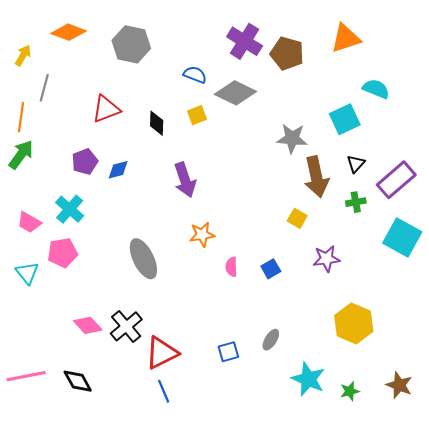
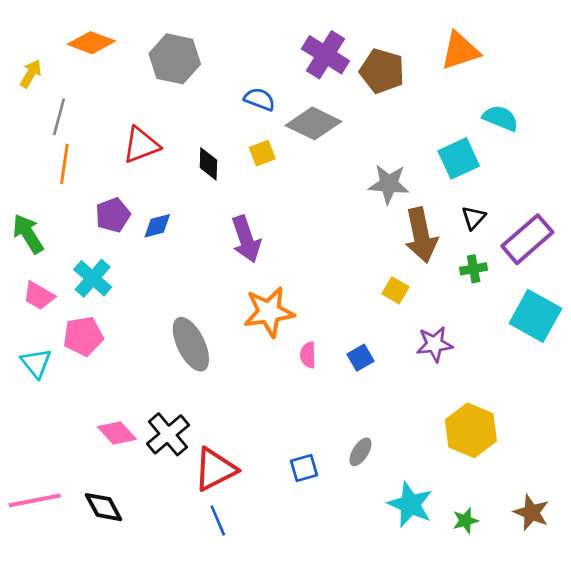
orange line: (21, 117) -> (64, 164), moved
green arrow: (21, 155) -> (28, 234), moved, turned -68
orange star: (202, 234) -> (269, 312), size x1.5

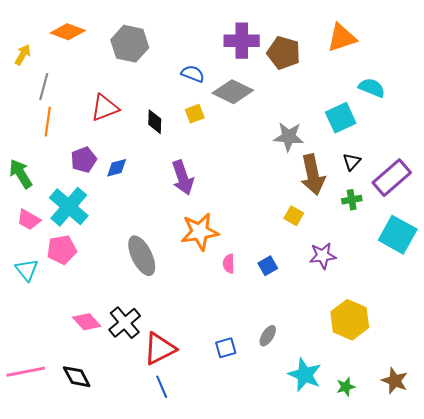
purple cross: (325, 55) -> (242, 41), turned -32
cyan cross: (93, 278) -> (69, 207), size x1.4

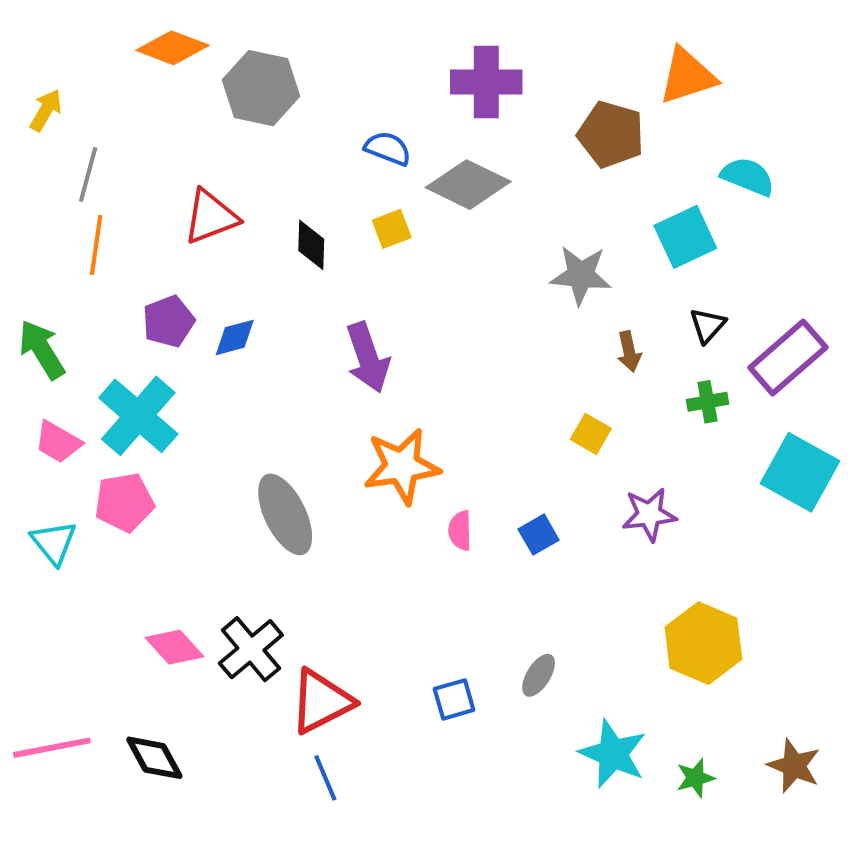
orange diamond: (68, 32) -> (173, 48), moved
brown pentagon: (284, 53) -> (611, 134), moved
brown arrow: (313, 175) -> (629, 352), size x0.5

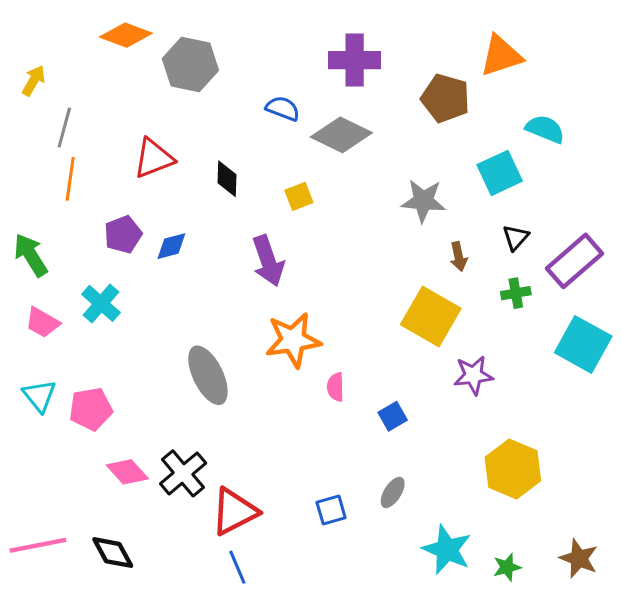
yellow square: (392, 229) -> (299, 196), moved
cyan cross: (138, 416) -> (101, 303), size x0.7
yellow square: (591, 434) -> (431, 317), size x2.0
pink pentagon: (124, 502) -> (91, 409), moved
blue square: (539, 535) -> (393, 416), moved

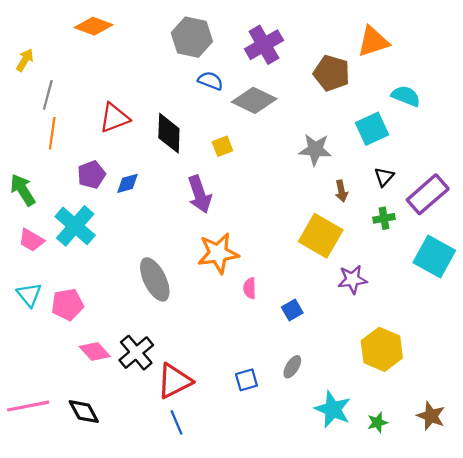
purple cross: (355, 60) -> (264, 45), turned -30
gray hexagon: (190, 64) -> (192, 37), moved
black diamond: (227, 179) -> (169, 133), size x1.5
cyan cross: (101, 303) -> (75, 226), size x1.4

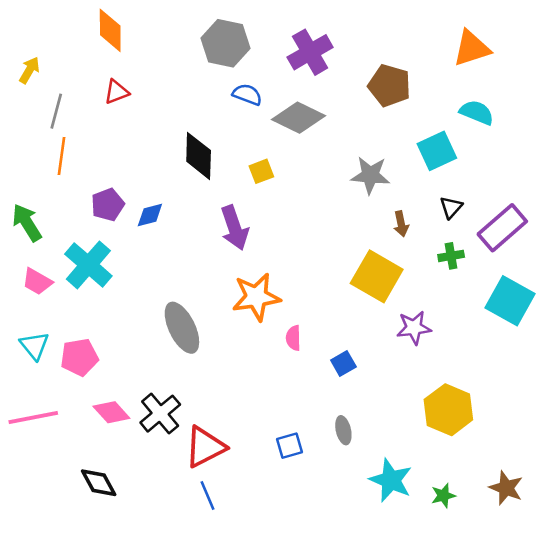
orange diamond: (94, 26) -> (110, 30), turned 69
orange triangle: (373, 41) -> (472, 48), moved
red triangle: (114, 118) -> (117, 92), moved, size x0.7
gray ellipse: (292, 367) -> (343, 430), turned -45
pink line: (28, 406) -> (33, 417), moved

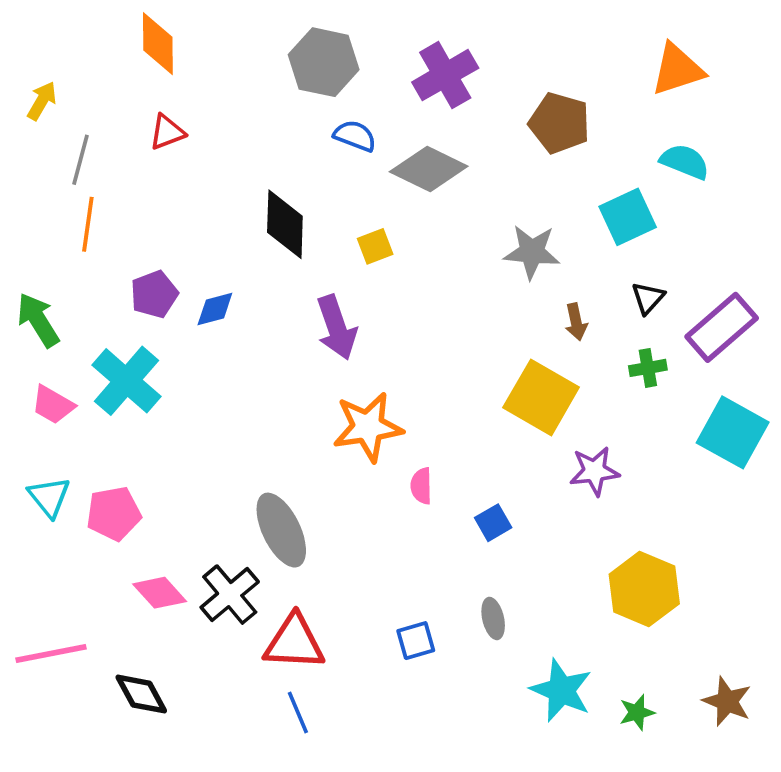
gray ellipse: (182, 328) -> (281, 530), moved
pink line: (33, 417) -> (51, 653), moved
red triangle: (205, 447) -> (294, 642), turned 30

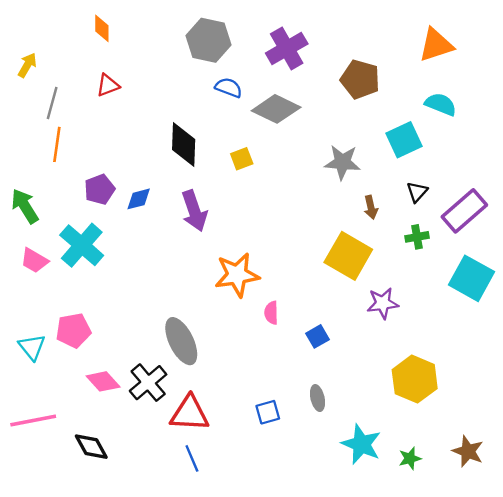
orange diamond: (158, 44) -> (102, 28), size x0.7
purple arrow: (337, 327) -> (194, 211), moved
cyan triangle: (49, 497) -> (32, 347), moved

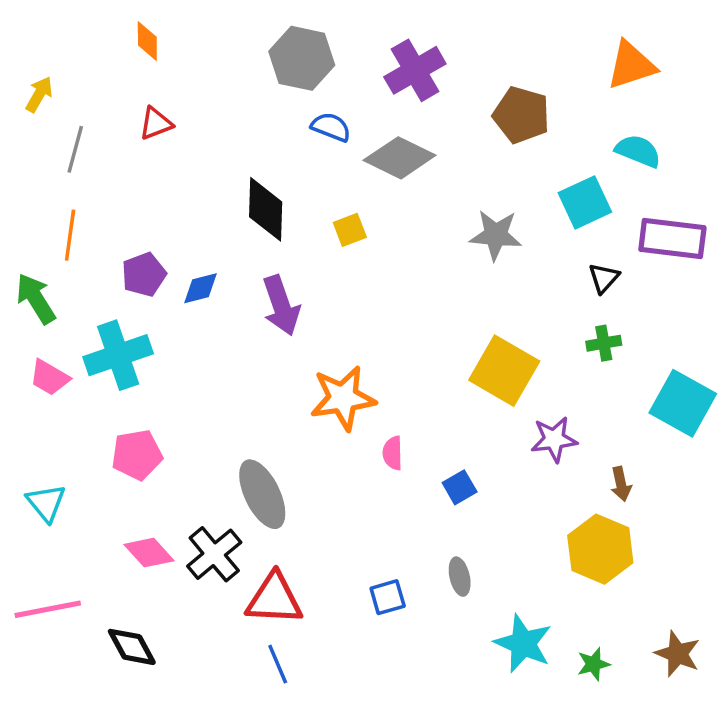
orange line: (57, 144) -> (70, 235), moved
brown arrow: (371, 207) -> (621, 484), moved
purple rectangle: (464, 211) -> (672, 239), moved, turned 48
cyan cross: (82, 245) -> (118, 355), turned 30
pink pentagon: (73, 330) -> (137, 455), moved

